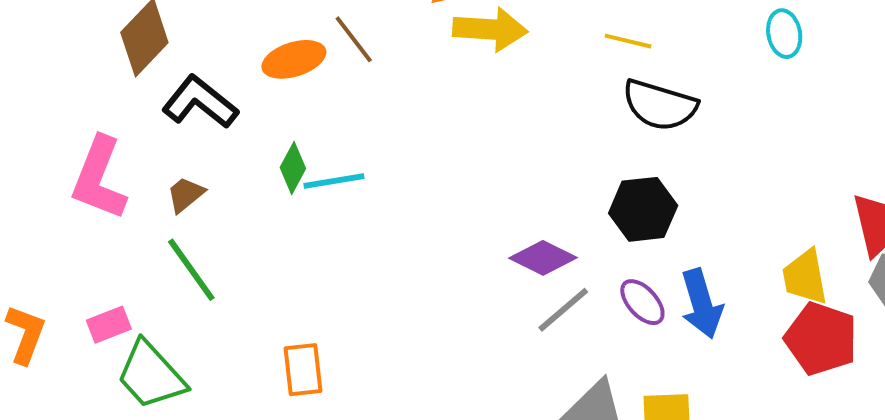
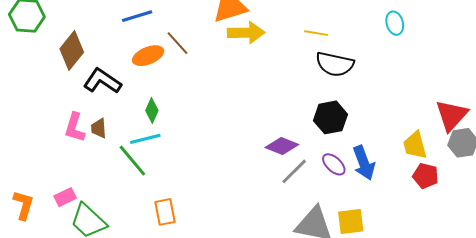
pink L-shape: (99, 178) -> (75, 127), moved, size x0.7
cyan line: (334, 181) -> (145, 139), moved
brown trapezoid: (185, 195) -> (99, 128), turned -50
green line: (191, 270) -> (132, 161), moved
red pentagon: (821, 339) -> (426, 176), size x0.7

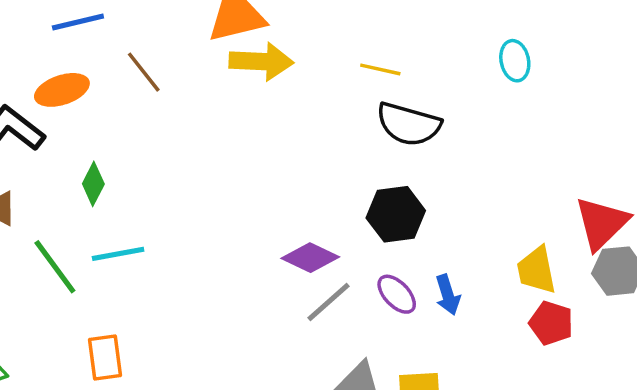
orange ellipse: (148, 56) -> (62, 90), moved
cyan line: (145, 139) -> (118, 254), moved
blue arrow: (364, 163) -> (448, 295), size x0.7

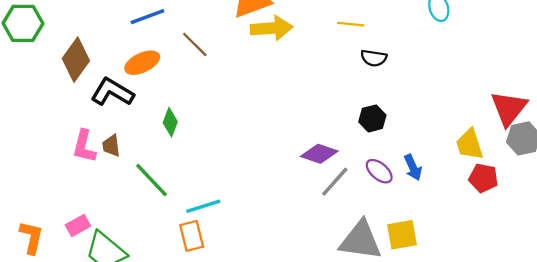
black semicircle: (409, 124) -> (374, 58), size x0.6
black hexagon: (396, 214) -> (372, 118), size x0.7
cyan line: (118, 254) -> (203, 206), moved

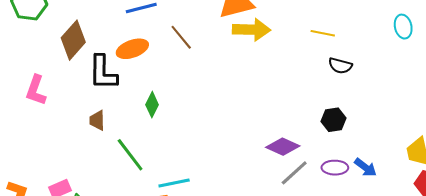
black L-shape: (112, 92) -> (103, 72), turned -126
pink L-shape: (84, 146) -> (36, 90), moved
blue arrow: (413, 168) -> (365, 167), turned -35
purple ellipse: (379, 171) -> (335, 168), turned -45

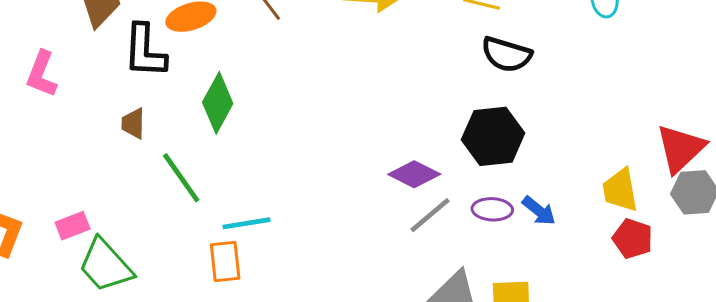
black semicircle: (340, 66) -> (506, 54), size x1.4
green diamond: (152, 105) -> (218, 103), size x1.5
black hexagon: (334, 120) -> (493, 136), size x1.6

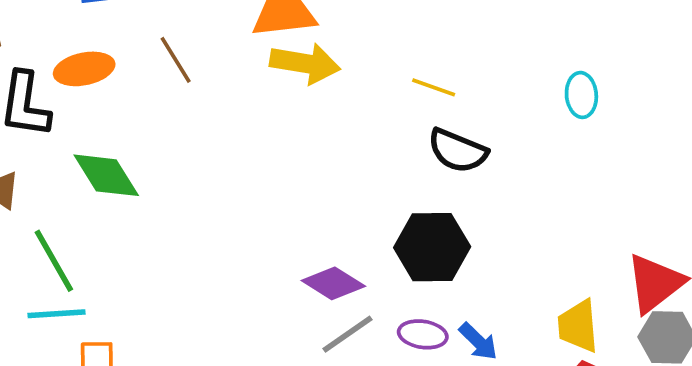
green diamond: (218, 103) -> (106, 175), turned -66
cyan line: (247, 223) -> (57, 314), moved

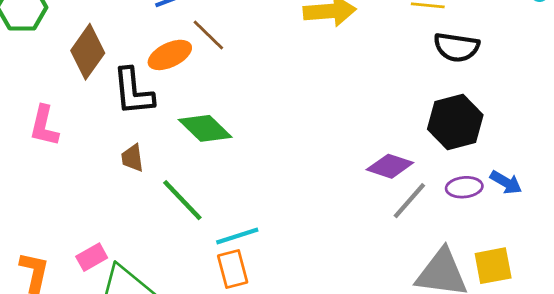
brown line: (176, 60) -> (208, 35), moved
cyan line: (57, 314) -> (237, 236), moved

